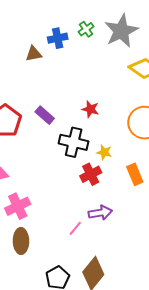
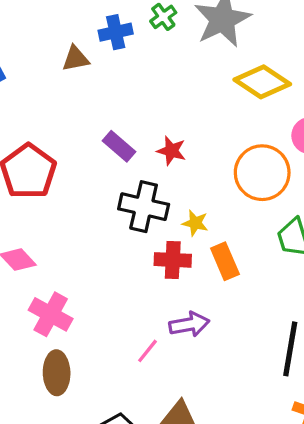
purple rectangle: (45, 115) -> (119, 146), moved
red cross: (91, 174) -> (173, 260), turned 30
orange rectangle: (135, 174) -> (225, 261), moved
pink cross: (18, 206) -> (51, 314), turned -35

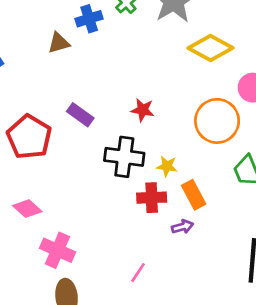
purple rectangle: (119, 146) -> (80, 115), moved
purple arrow: (189, 324) -> (182, 227), moved, size x0.7

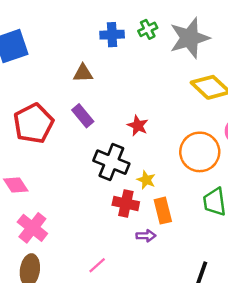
brown triangle: (59, 43) -> (83, 73), moved

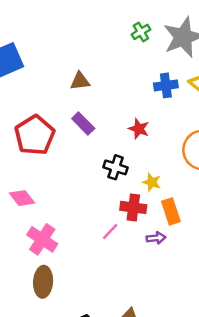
blue cross: (112, 35) -> (166, 85), moved
black cross: (111, 162) -> (116, 167), size x0.7
pink line: (97, 265) -> (110, 231), moved

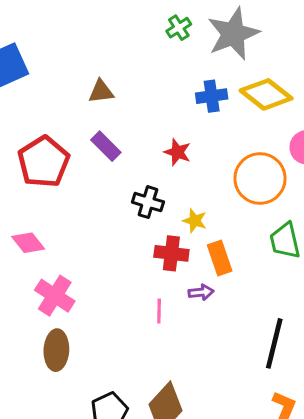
pink line: (110, 231) -> (159, 311), moved, turned -42

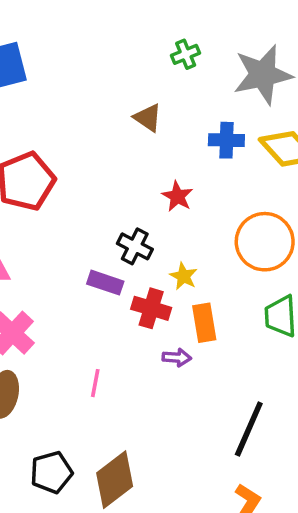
green cross: (179, 28) -> (186, 54), moved
brown triangle: (101, 92) -> (148, 118), moved, turned 32
purple rectangle: (106, 146) -> (105, 283), moved, turned -36
pink line: (159, 311) -> (95, 383), moved

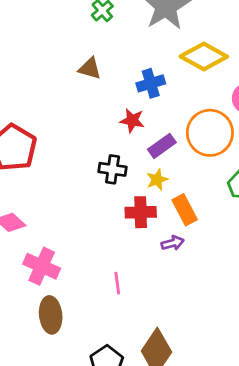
blue cross: (226, 140) -> (151, 83), moved
yellow star: (183, 276) -> (157, 180), turned -30
purple rectangle: (105, 283) -> (162, 146), moved, turned -36

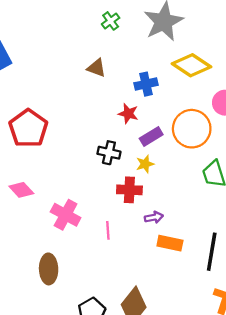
orange rectangle: (185, 210) -> (170, 243), moved, turned -55
pink cross: (42, 266) -> (66, 215), moved
pink line: (117, 283) -> (108, 230), moved

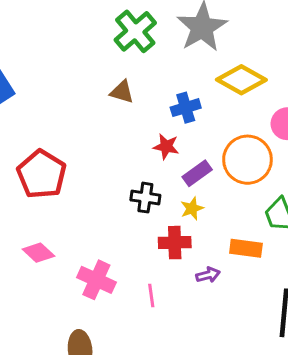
green cross: (111, 21) -> (135, 31), size x1.8
orange rectangle: (170, 243) -> (246, 248), moved

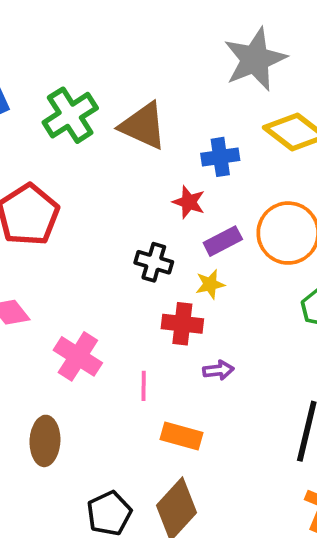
green cross: (135, 31) -> (70, 115), moved
brown triangle: (122, 92) -> (143, 126), size x1.6
orange rectangle: (246, 248) -> (181, 436), moved

